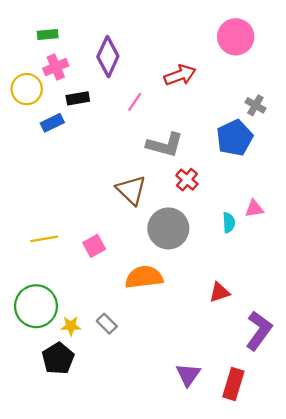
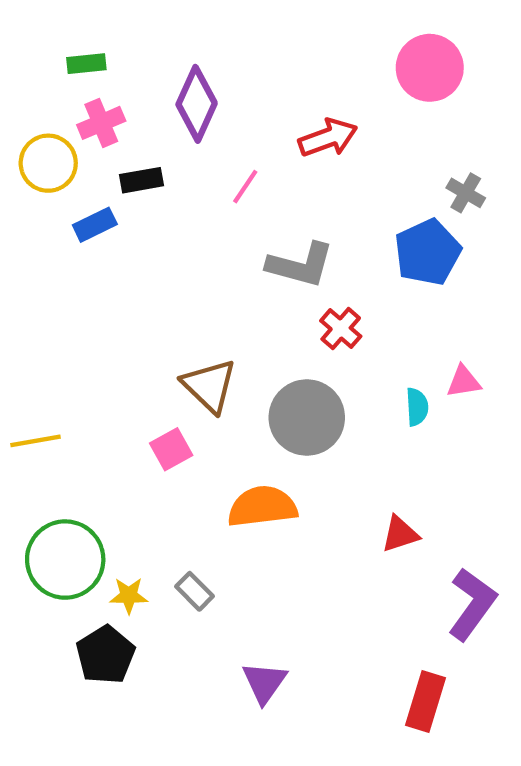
brown triangle: (131, 190) -> (209, 386), moved
yellow line: (44, 239) -> (36, 441), moved
purple triangle: (188, 375) -> (264, 682), moved

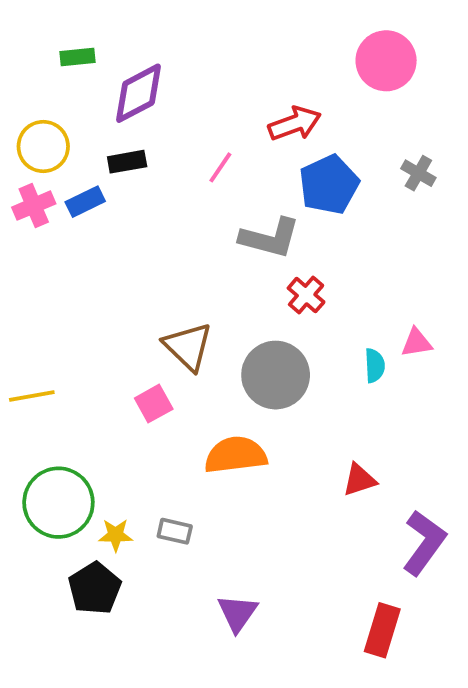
purple diamond: (197, 104) -> (138, 93), moved, turned 38
pink cross: (101, 123) -> (34, 206), moved
blue pentagon: (428, 252) -> (329, 185), moved
gray rectangle: (194, 591) -> (175, 531), turned -32

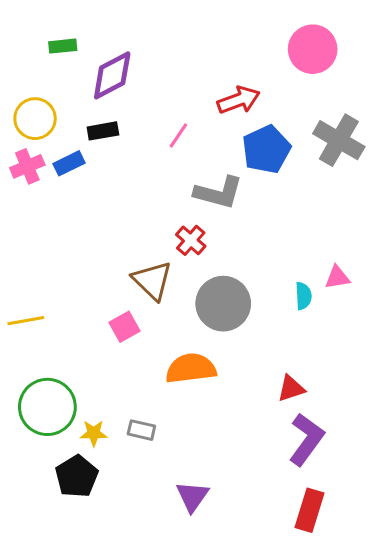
gray cross: (418, 173) -> (339, 140), size x1.8
red cross: (306, 295) -> (191, 240), moved
purple L-shape: (424, 543) -> (306, 439), moved

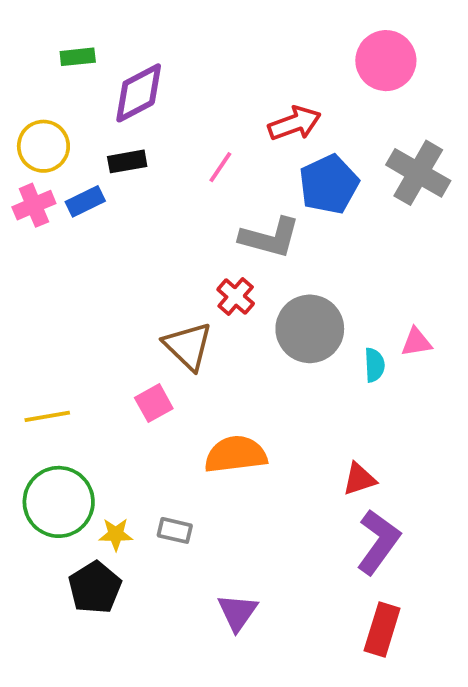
gray circle: (223, 304) -> (310, 329), moved
yellow line: (26, 321) -> (47, 416), moved

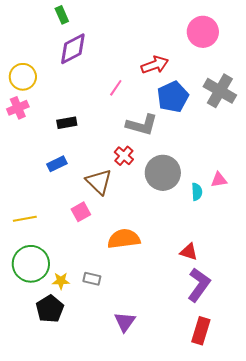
green rectangle: (78, 57) -> (62, 15), moved, turned 72
black rectangle: (127, 161) -> (67, 123), moved
blue rectangle: (85, 201) -> (57, 164), moved
red triangle: (359, 479) -> (189, 252), turned 36

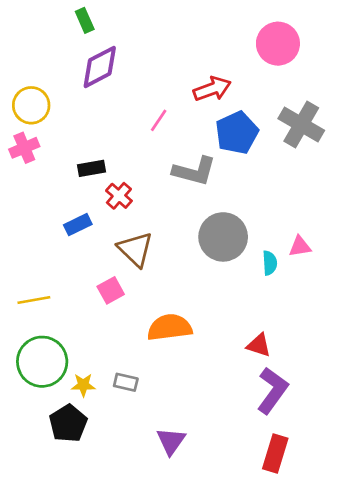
red cross: (124, 156) -> (119, 196), moved

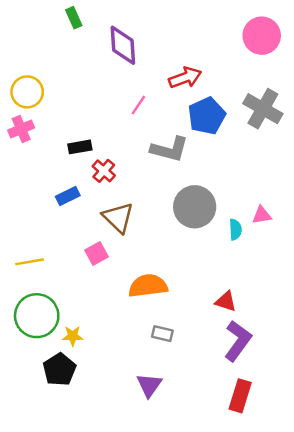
pink circle: (278, 44) -> (262, 36), moved
purple diamond: (100, 67) -> (123, 45), moved, turned -66
gray rectangle: (126, 382) -> (162, 334), moved

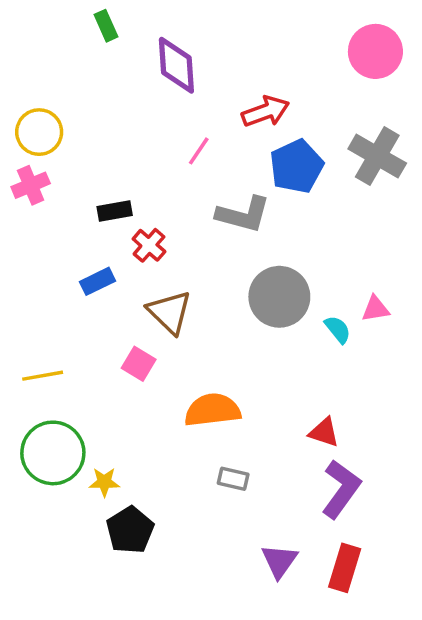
cyan semicircle: (235, 230) -> (338, 329), turned -36
pink square: (97, 253) -> (139, 364), turned -30
black pentagon: (59, 370) -> (130, 530), moved
purple triangle: (149, 385) -> (279, 561), moved

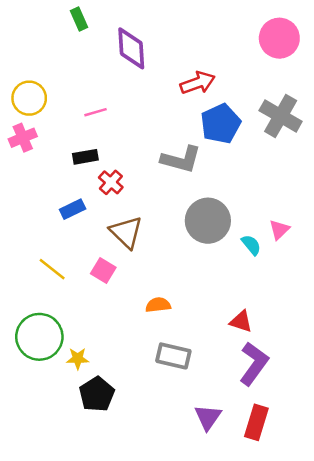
pink line: (199, 151) -> (96, 112), moved, turned 40
pink triangle: (375, 309) -> (279, 230), turned -35
yellow line: (43, 376) -> (52, 269), moved, turned 48
orange semicircle: (212, 410) -> (158, 305), size x0.6
gray rectangle: (233, 479) -> (173, 356), size x1.5

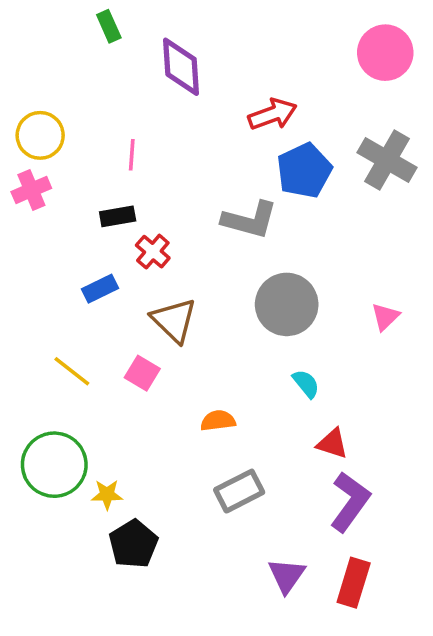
pink line: (96, 112) -> (132, 155), turned -70
cyan semicircle: (251, 245) -> (306, 384), moved
gray rectangle: (173, 356) -> (239, 491), turned -40

